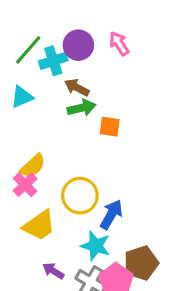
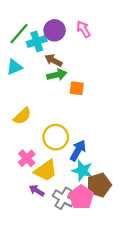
pink cross: (25, 185) -> (27, 158), moved
yellow trapezoid: (39, 225) -> (46, 170), moved
cyan star: (96, 246) -> (82, 170), moved

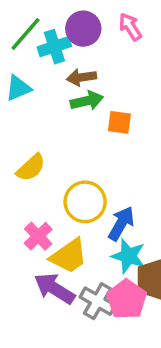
brown arrow: (53, 60) -> (81, 77), turned -36
purple arrow: (37, 191) -> (54, 288), size x1.6

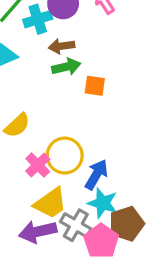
pink cross: (38, 236) -> (38, 165), moved
purple arrow: (54, 288) -> (38, 232), turned -45
gray cross: (98, 301) -> (76, 225), moved

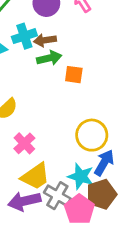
cyan cross: (38, 19) -> (24, 36), moved
yellow circle: (65, 156) -> (92, 135), moved
blue arrow: (96, 175) -> (104, 163), moved

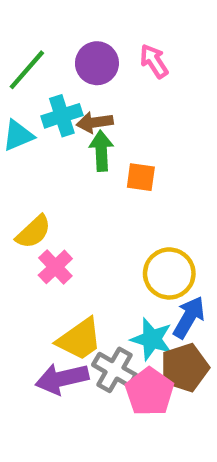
green arrow: (49, 58) -> (101, 151), turned -80
pink cross: (24, 143) -> (55, 267), moved

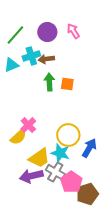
green arrow: (101, 151) -> (49, 82), moved
yellow semicircle: (33, 232) -> (18, 137), moved
yellow circle: (169, 273) -> (68, 135), moved
cyan star: (152, 339) -> (60, 153), moved
brown pentagon: (185, 368) -> (87, 194), moved

